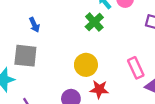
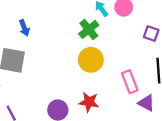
yellow circle: (86, 65) -> (91, 60), moved

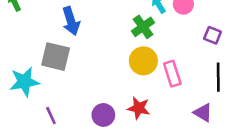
blue arrow: (24, 28) -> (71, 21), size x1.5
pink rectangle: (130, 82) -> (172, 74), moved

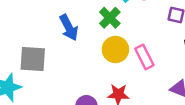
blue arrow: (71, 21) -> (69, 28), moved

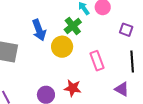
yellow circle: (115, 50) -> (62, 47), moved

